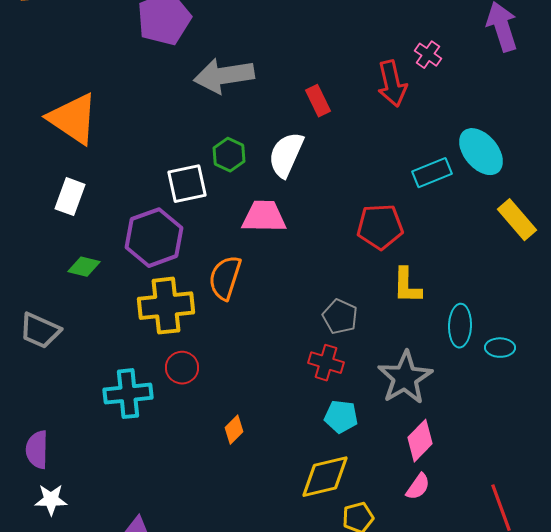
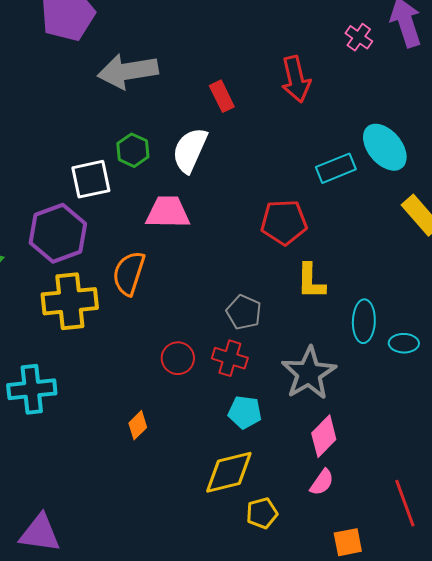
pink cross: (428, 55) -> (359, 37), moved
red circle: (182, 368) -> (178, 358), moved

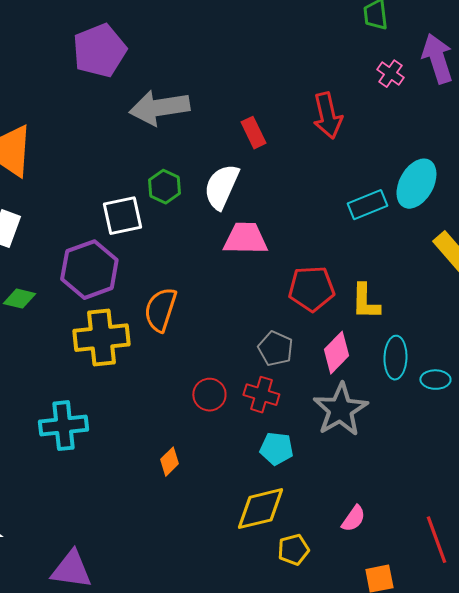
cyan ellipse: (385, 147) -> (416, 184), turned 69
pink trapezoid: (168, 212) -> (245, 239), moved
red pentagon: (284, 222) -> (311, 289), moved
yellow L-shape: (311, 281) -> (365, 302), moved
pink diamond: (324, 436) -> (336, 353), moved

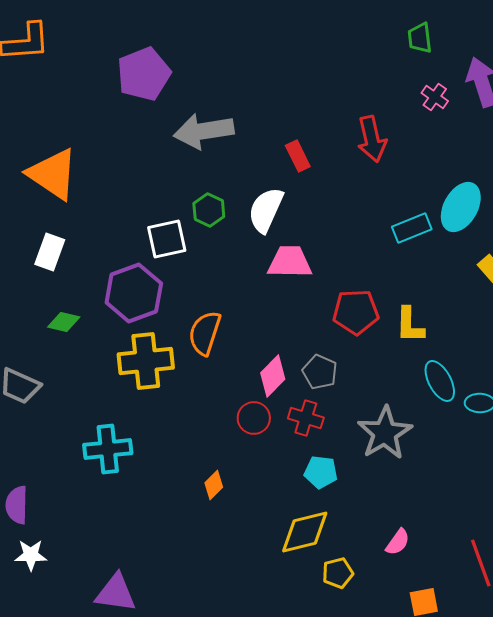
pink diamond: (336, 353) -> (273, 376), moved
cyan ellipse: (395, 358) -> (440, 381), turned -30

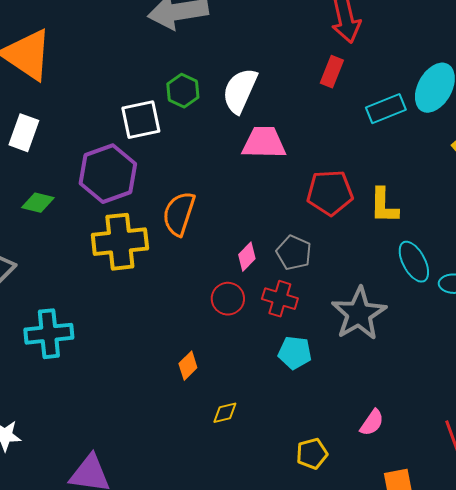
red rectangle: (298, 156) -> (332, 72), moved, turned 48
pink diamond: (273, 376) -> (247, 257), size x0.7
cyan cross: (108, 449) -> (49, 334), moved
yellow diamond: (305, 532) -> (225, 413), moved, size x0.5

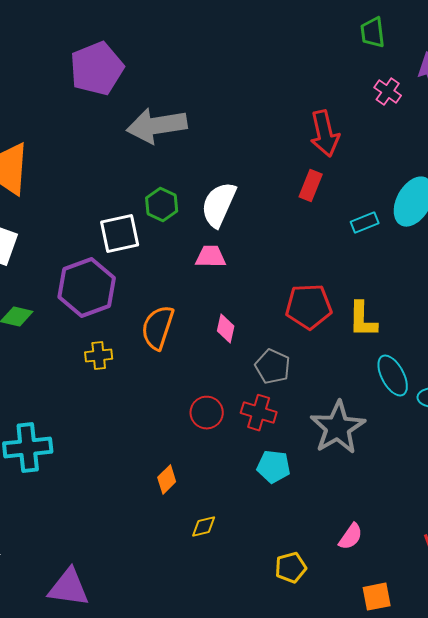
cyan rectangle: (386, 109) -> (365, 223), size x0.7
pink trapezoid: (264, 143) -> (211, 257), moved, size x0.7
yellow cross: (120, 242) -> (99, 356), size x0.5
pink diamond: (247, 257) -> (226, 329), moved, turned -32

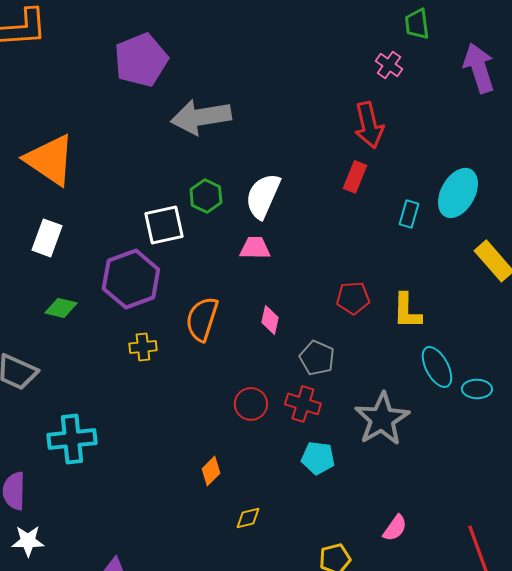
pink cross: (388, 92) -> (389, 65), moved
cyan rectangle: (365, 223) -> (409, 214), turned -52
red pentagon: (309, 307) -> (353, 298), size x0.7

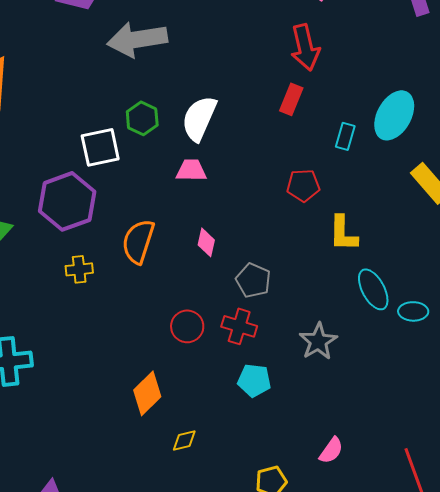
red pentagon: (353, 298) -> (303, 185), moved
gray star: (382, 419) -> (318, 341), size x0.7
orange diamond: (211, 471) -> (147, 393), size x1.5

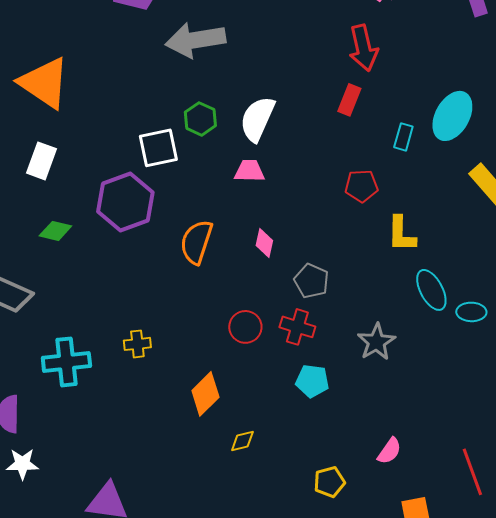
yellow cross: (79, 269) -> (137, 344), moved

